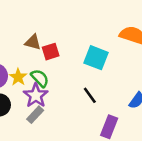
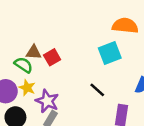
cyan square: (96, 58) -> (110, 53), moved, turned -30
green semicircle: (40, 78) -> (23, 65), moved

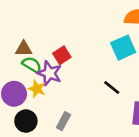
brown triangle: (34, 52) -> (24, 49), moved
purple star: (47, 101) -> (49, 73), moved

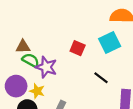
red square: (62, 55) -> (78, 48), moved, turned -32
yellow star: (37, 89) -> (37, 91), moved

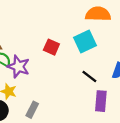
black line: (101, 78) -> (89, 76), moved

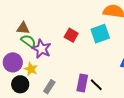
black line: (89, 76) -> (96, 85), moved
purple rectangle: (101, 101) -> (82, 83), moved

